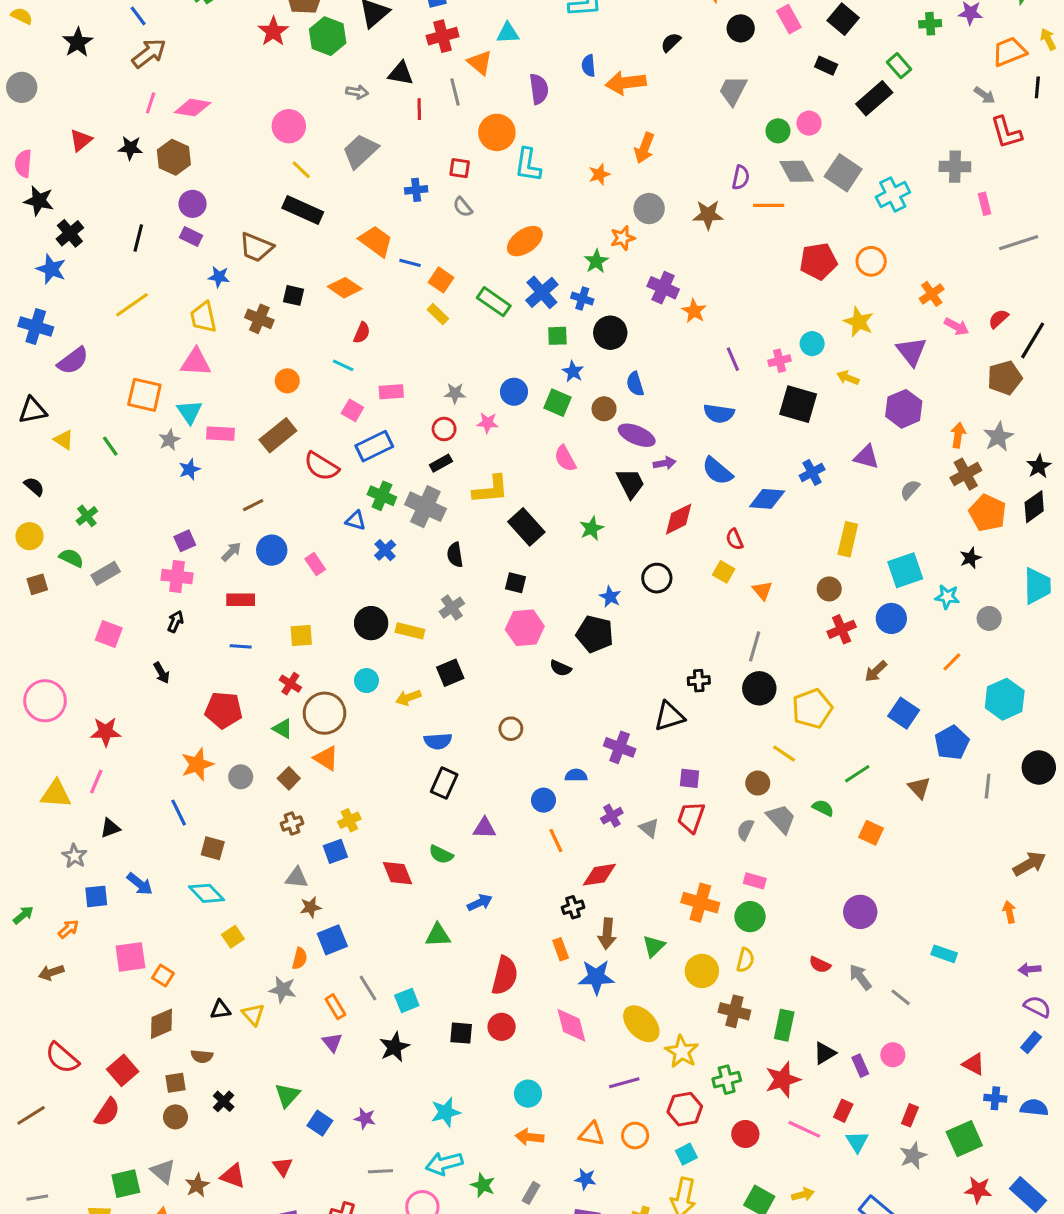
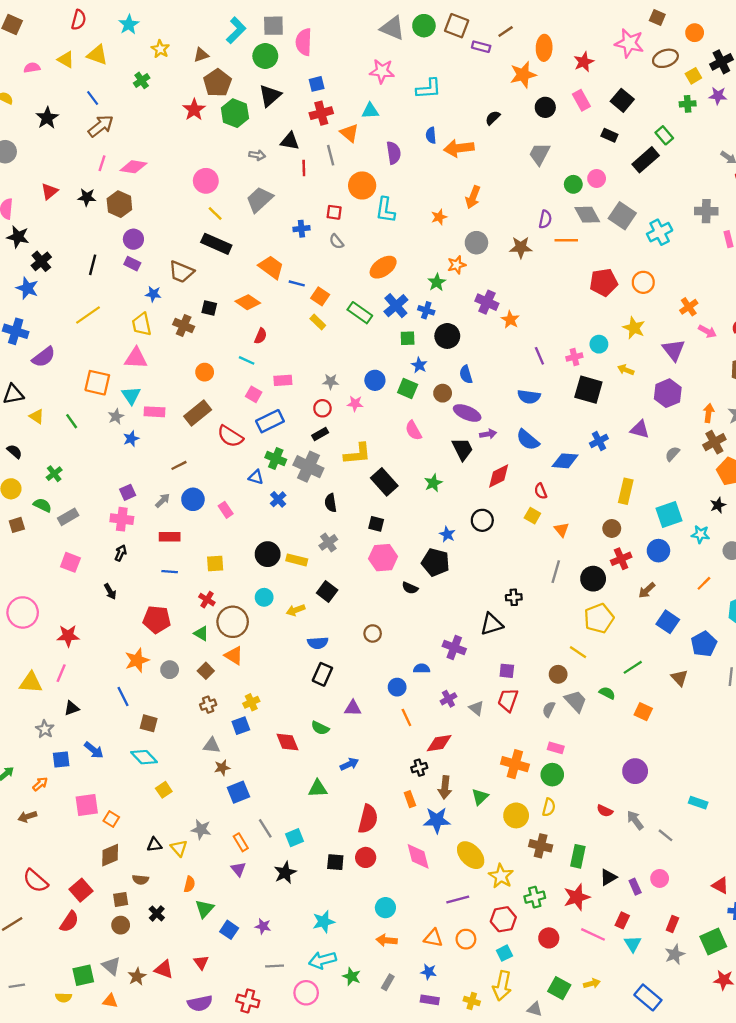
black square: (450, 673) -> (327, 591), turned -30
black circle: (759, 688) -> (593, 579), moved
orange semicircle: (300, 959) -> (189, 884), moved

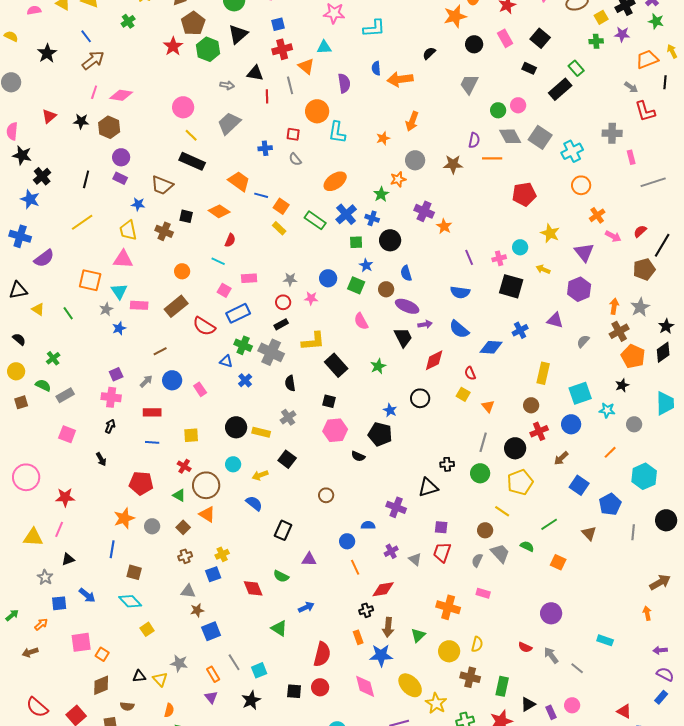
orange circle: (643, 282) -> (581, 185), moved
blue semicircle: (318, 643) -> (254, 503), moved, turned -138
blue line: (123, 696) -> (112, 549), turned 36
green circle: (552, 775) -> (480, 473), moved
green triangle: (318, 789) -> (279, 628), turned 36

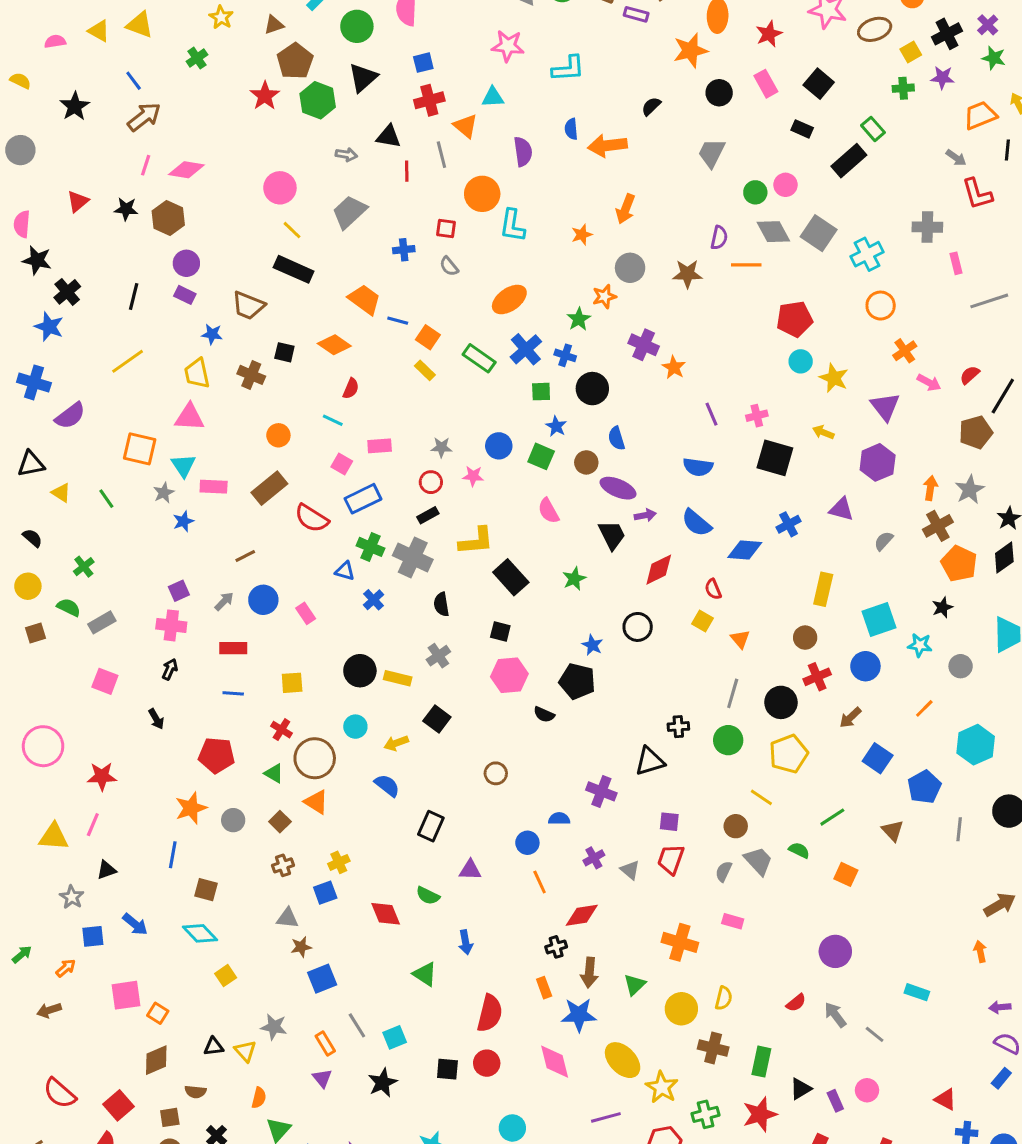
cyan circle: (520, 247) -> (801, 361), moved
blue arrow: (306, 607) -> (466, 942), turned 105
red semicircle: (525, 647) -> (796, 1003), turned -64

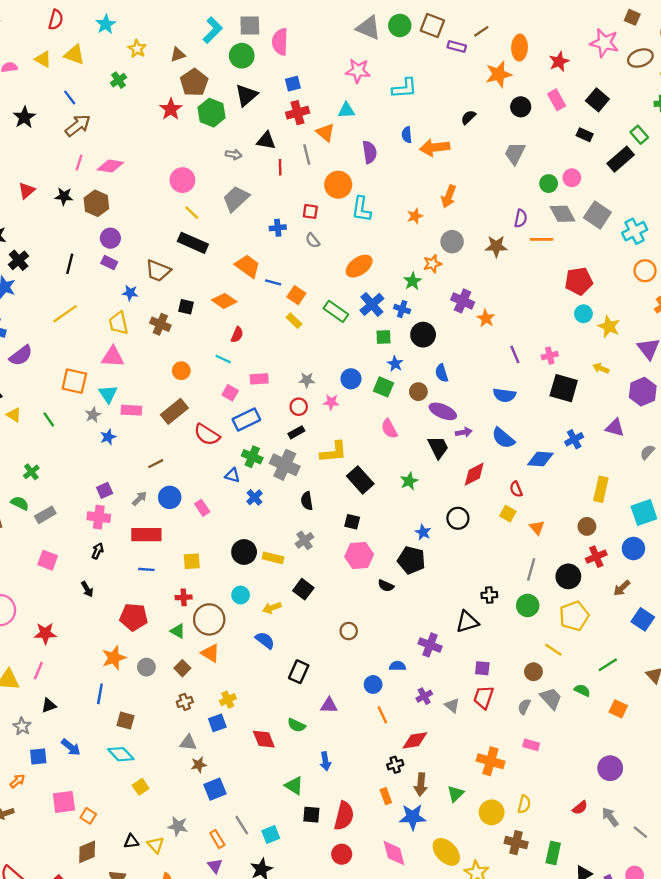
red rectangle: (233, 648) -> (146, 535), size x1.4
red cross: (281, 730) -> (184, 597), turned -35
black square: (447, 1069) -> (311, 815), moved

